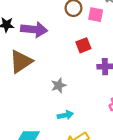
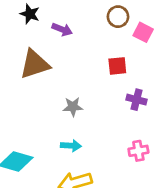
purple arrow: (34, 29) -> (62, 29), size x0.6

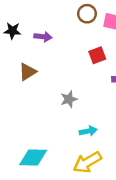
brown triangle: (35, 64) -> (28, 72), size x0.7
cyan arrow: (71, 146) -> (88, 131), moved

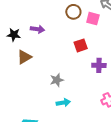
black star: (12, 31) -> (14, 35), moved
cyan arrow: (88, 131) -> (63, 103), moved

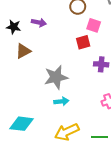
pink square: (93, 19) -> (94, 25), moved
gray star: (57, 80) -> (56, 77), size x1.6

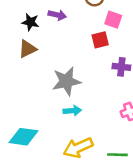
purple arrow: (39, 23) -> (57, 15), moved
black star: (14, 27) -> (30, 22), moved

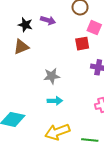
gray star: (66, 81) -> (52, 76), size x0.7

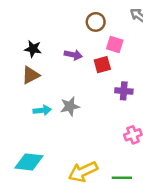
purple arrow: (48, 20) -> (73, 55), moved
cyan arrow: (55, 101) -> (42, 110), moved

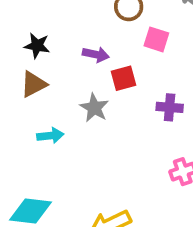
red square: (102, 65) -> (124, 78), moved
gray star: (70, 106) -> (94, 108), moved, turned -30

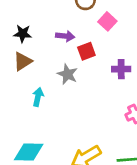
pink square: (156, 39) -> (107, 21), turned 30
cyan arrow: (50, 136) -> (38, 97), turned -66

